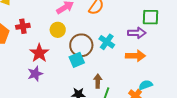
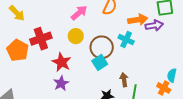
red cross: (23, 26) -> (41, 39), size x1.5
orange arrow: (135, 56) -> (138, 20), moved
cyan semicircle: (146, 85) -> (172, 75), turned -48

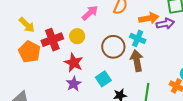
yellow arrow: (17, 13) -> (27, 25), moved
yellow circle: (76, 36) -> (77, 36), moved
cyan square: (100, 62) -> (103, 79), moved
brown arrow: (124, 80) -> (137, 61), moved, size x1.5

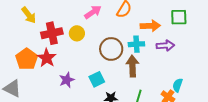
purple arrow: (165, 24) -> (165, 46), moved
cyan cross: (138, 38) -> (136, 44), turned -35
orange pentagon: (29, 52) -> (27, 59), moved
red star: (74, 63) -> (47, 58), moved

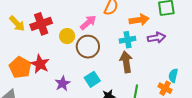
pink arrow: (93, 12) -> (88, 22), moved
red cross: (52, 33) -> (41, 24), moved
brown circle: (111, 49) -> (88, 47), moved

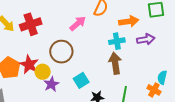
yellow circle: (67, 36) -> (43, 72), moved
brown circle: (88, 47) -> (61, 52), moved

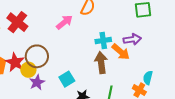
orange arrow: (129, 21) -> (121, 52), moved, turned 48
red cross: (31, 24) -> (17, 22), turned -35
brown circle: (61, 52) -> (37, 56), moved

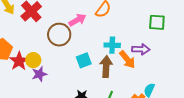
brown circle: (37, 56) -> (59, 35), moved
red star: (15, 62) -> (19, 61), moved
cyan square: (67, 79) -> (84, 60), moved

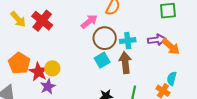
brown circle: (59, 35) -> (105, 38), moved
orange arrow: (127, 60) -> (171, 47), moved
purple star: (39, 74) -> (48, 87), moved

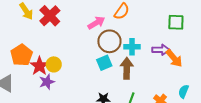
cyan semicircle: (172, 79) -> (184, 91), moved

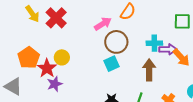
cyan cross: (132, 47) -> (154, 43), moved
yellow circle: (54, 64) -> (62, 57), moved
brown arrow: (127, 68) -> (149, 70), moved

